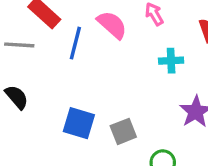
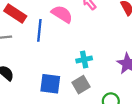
cyan cross: (171, 61) -> (84, 59), moved

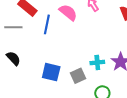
cyan cross: (84, 59) -> (97, 63), moved

